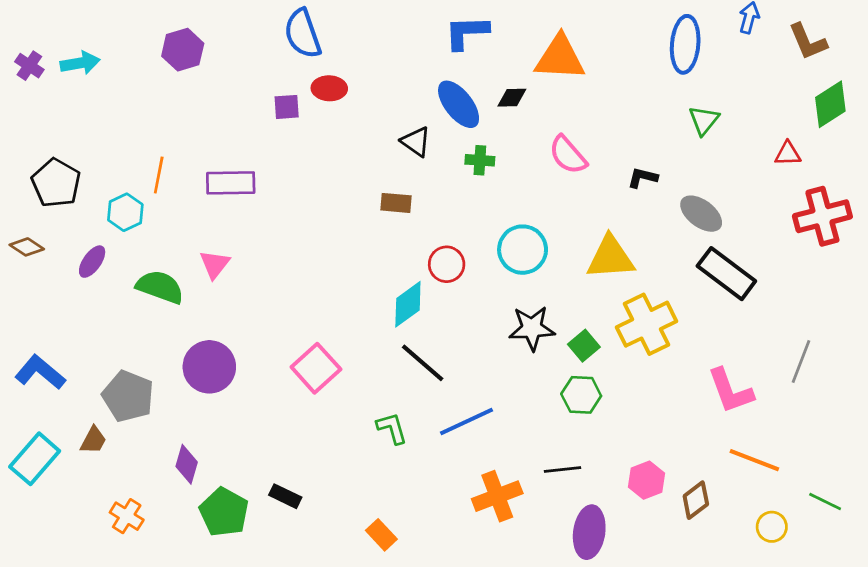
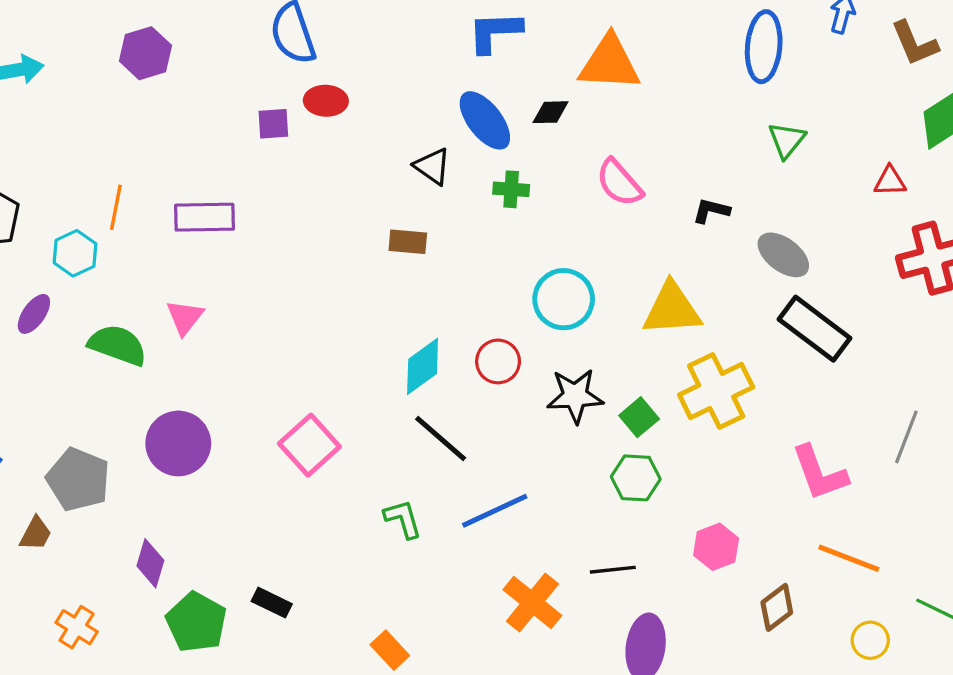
red circle: (447, 264) -> (498, 361), moved
pink hexagon: (646, 480) -> (716, 547), moved
orange cross: (497, 496) -> (532, 603), turned -30

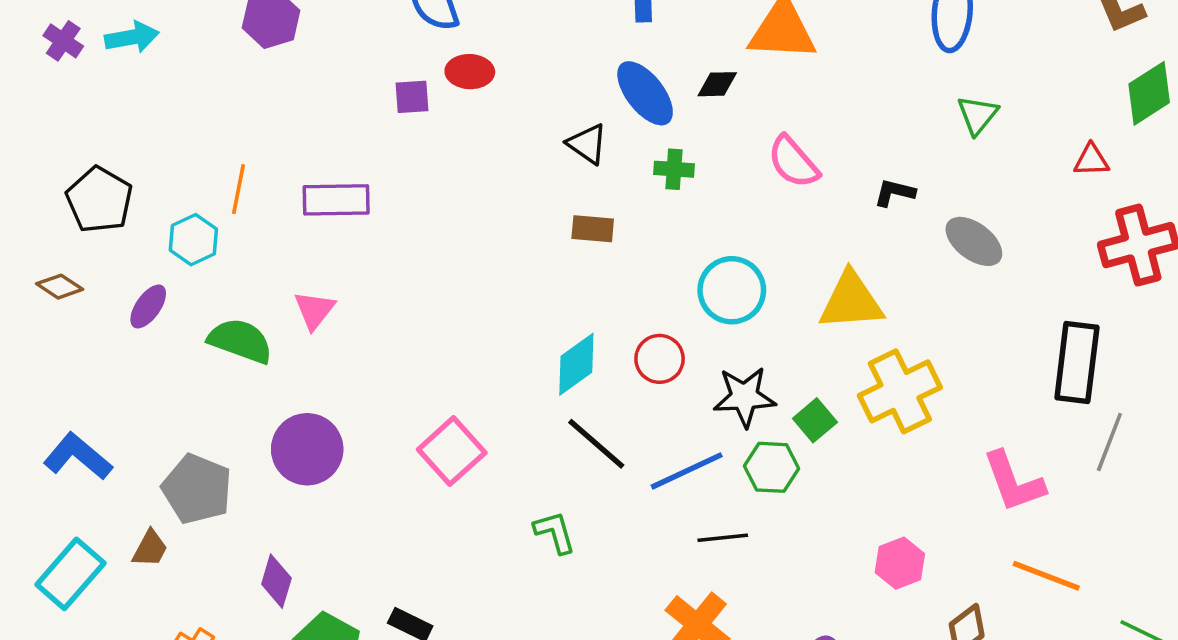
brown rectangle: (408, 242) -> (593, 229), moved
black rectangle: (814, 329) -> (1077, 362), moved, turned 60
green hexagon: (636, 478) -> (772, 467), moved
blue line: (495, 511) -> (687, 471), moved
black line: (613, 570) -> (723, 538), moved

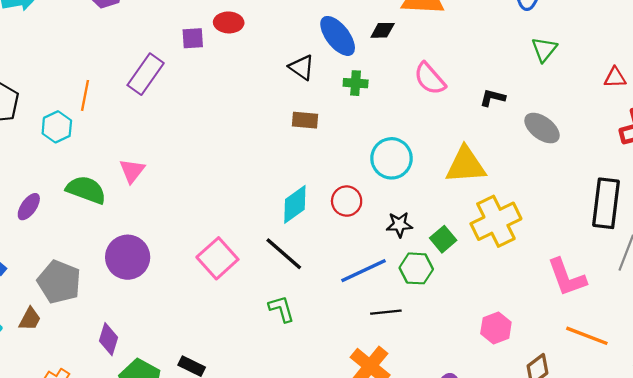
purple rectangle: (336, 200) -> (146, 74), moved, turned -54
purple ellipse: (148, 306) -> (29, 207), moved
black star: (744, 397) -> (399, 225), size x0.7
black line: (596, 444) -> (284, 254), moved

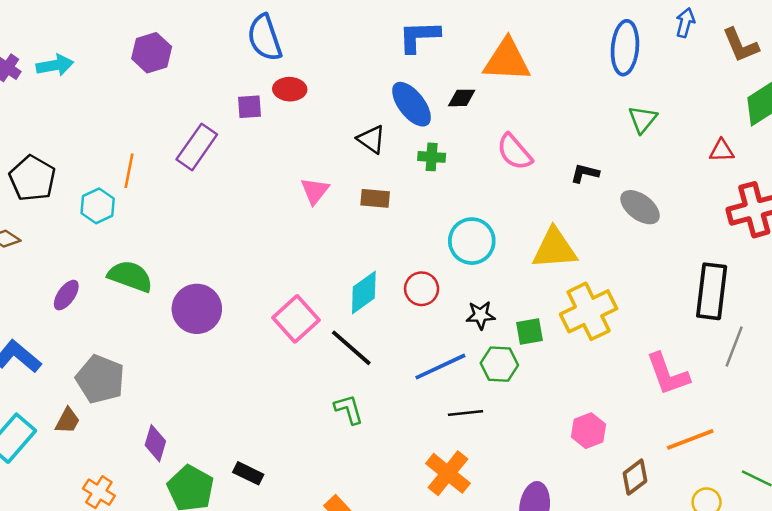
pink triangle: (132, 171) -> (315, 191), moved
green square: (443, 239) -> (530, 331), turned 30
purple circle: (128, 257) -> (197, 309), moved
pink square: (217, 258) -> (296, 319), moved
orange line: (587, 336) -> (690, 439), turned -42

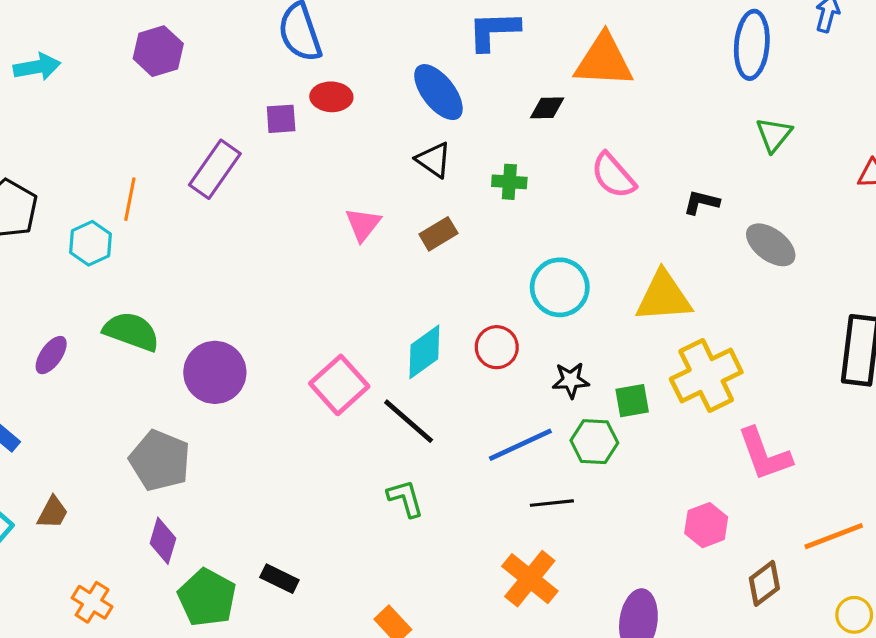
blue ellipse: (412, 104) -> (438, 92), moved
brown rectangle: (375, 198) -> (438, 234), turned -36
pink L-shape: (668, 374) -> (764, 454), moved
gray pentagon: (100, 379) -> (160, 461), moved

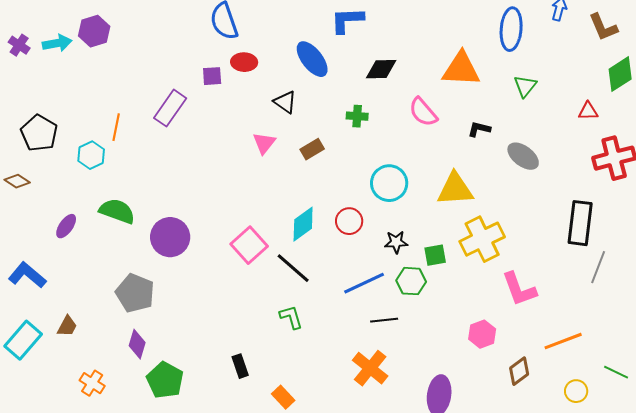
purple hexagon: (158, 51) -> (94, 31), moved
orange triangle: (604, 61) -> (461, 69), moved
black diamond: (547, 108) -> (381, 69), size x1.4
black triangle: (434, 160) -> (285, 102), moved
black rectangle: (279, 579) -> (240, 366), moved, turned 45

